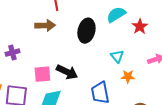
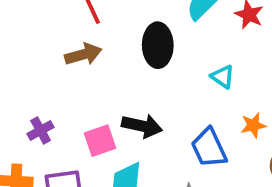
purple cross: (12, 53) -> (41, 130), moved
orange star: (128, 77) -> (253, 125), moved

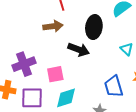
black arrow: (142, 126) -> (79, 49), moved
purple cross: (41, 130) -> (24, 64), size x1.6

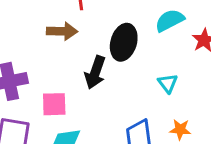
black arrow: (79, 49) -> (95, 72), turned 80

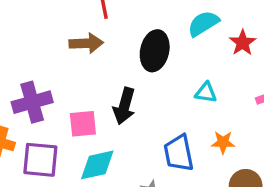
black arrow: (95, 72) -> (124, 106), moved
cyan triangle: (168, 83) -> (206, 93), turned -40

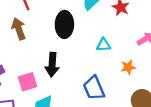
brown arrow: (86, 43) -> (19, 29), turned -95
orange star: (223, 142) -> (128, 67), moved

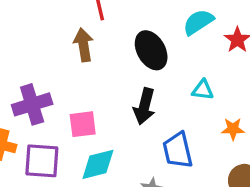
black ellipse: (64, 24) -> (151, 50), turned -40
black arrow: (52, 65) -> (144, 106), moved

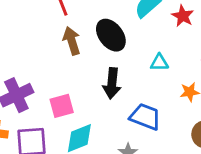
brown arrow: (84, 45) -> (72, 41), moved
blue trapezoid: (178, 150) -> (145, 117), turned 132

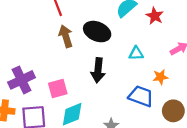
black ellipse: (111, 35) -> (97, 32), turned -30
blue trapezoid: (145, 117) -> (141, 96), moved

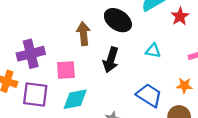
brown arrow: (66, 36) -> (83, 34), moved
orange star: (160, 77) -> (184, 85), moved

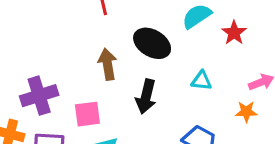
orange star: (184, 85) -> (246, 112), moved

